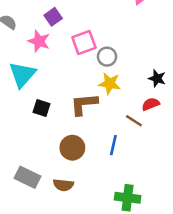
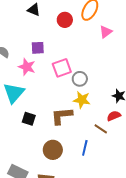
purple square: (53, 17) -> (38, 48), turned 32

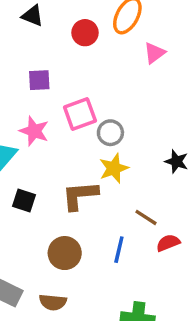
pink star: (27, 67) -> (34, 131), moved
yellow star: (82, 100) -> (114, 168), turned -30
red semicircle: (114, 116) -> (168, 243), moved

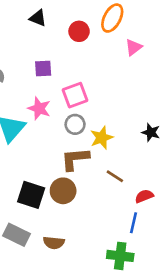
gray circle: (110, 133) -> (75, 124), moved
black square: (24, 200) -> (31, 195), moved, size x1.5
brown line: (146, 217) -> (115, 176), moved
blue line: (119, 250) -> (134, 223), moved
brown circle: (65, 253) -> (63, 191), moved

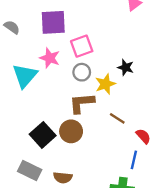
purple square: (43, 69) -> (53, 22), size x1.6
black star: (151, 132) -> (126, 67), moved
black square: (31, 195) -> (43, 135), turned 30
red semicircle: (144, 196) -> (143, 136), turned 70

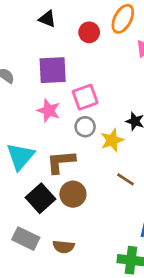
cyan triangle: (25, 76) -> (20, 156), moved
brown L-shape: (82, 103) -> (61, 162), moved

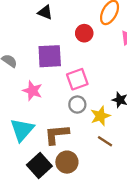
red circle: (89, 32) -> (84, 33), moved
pink star: (49, 111) -> (32, 91), moved
brown line: (126, 179) -> (105, 141), moved

